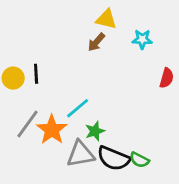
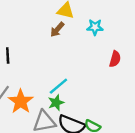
cyan line: (78, 108) -> (58, 86), moved

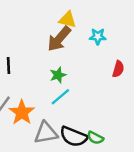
brown arrow: (57, 29) -> (59, 39), size x1.6
green star: (56, 103) -> (58, 75), moved

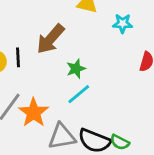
brown arrow: (59, 39) -> (51, 39), moved

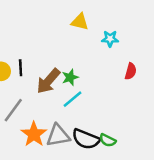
brown arrow: (51, 39) -> (48, 81), moved
orange star: (34, 112) -> (34, 134), moved

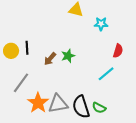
brown arrow: (48, 81) -> (50, 59), size x0.6
cyan line: (73, 99) -> (106, 74), moved
black semicircle: (86, 139) -> (81, 107), turned 50

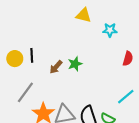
cyan line: (106, 74) -> (126, 97), moved

